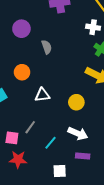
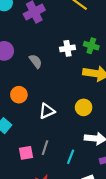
white cross: (93, 27) -> (68, 48), moved
pink square: (12, 138) -> (26, 153), moved

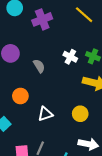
white cross: (68, 48) -> (70, 57), turned 32

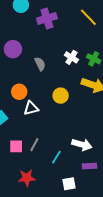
white triangle: (45, 114) -> (31, 108), moved
yellow circle: (80, 114) -> (61, 96), moved

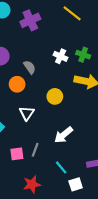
orange circle: (19, 92) -> (17, 84), moved
white triangle: (31, 108) -> (27, 113), turned -35
white arrow: (82, 145) -> (64, 135), moved, turned 132
cyan line: (56, 157) -> (61, 167), moved, turned -64

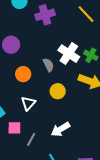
white cross: (61, 56) -> (69, 54), size x1.5
gray semicircle: (30, 67) -> (48, 65), moved
pink square: (17, 154) -> (14, 128), moved

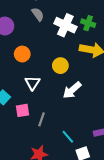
gray semicircle: (48, 65) -> (38, 14), moved
white arrow: (60, 129) -> (72, 90), moved

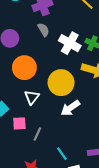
orange circle: (22, 54) -> (24, 68), size x1.5
yellow circle: (60, 66) -> (61, 83), size x1.6

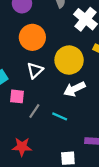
cyan line: (62, 154) -> (60, 116), moved, turned -40

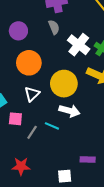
white arrow: (74, 89) -> (69, 111), turned -138
cyan line: (60, 116) -> (52, 126), moved

